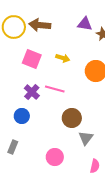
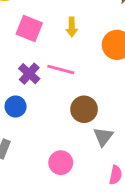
yellow arrow: (63, 58) -> (72, 27), turned 72

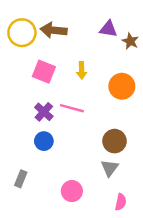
blue circle: (16, 107) -> (44, 141), moved
brown circle: (84, 109) -> (115, 141), moved

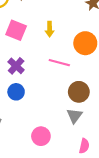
pink line: (72, 108) -> (59, 63), moved

